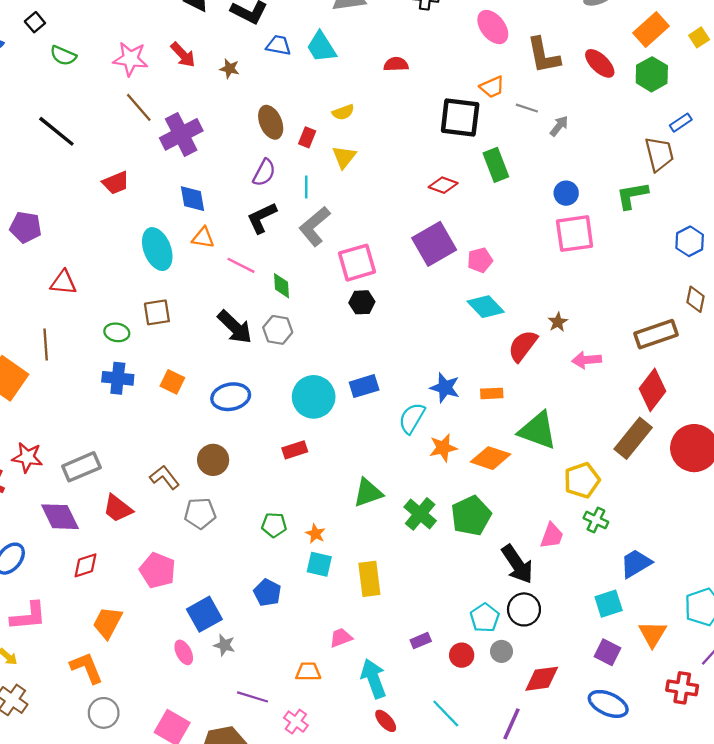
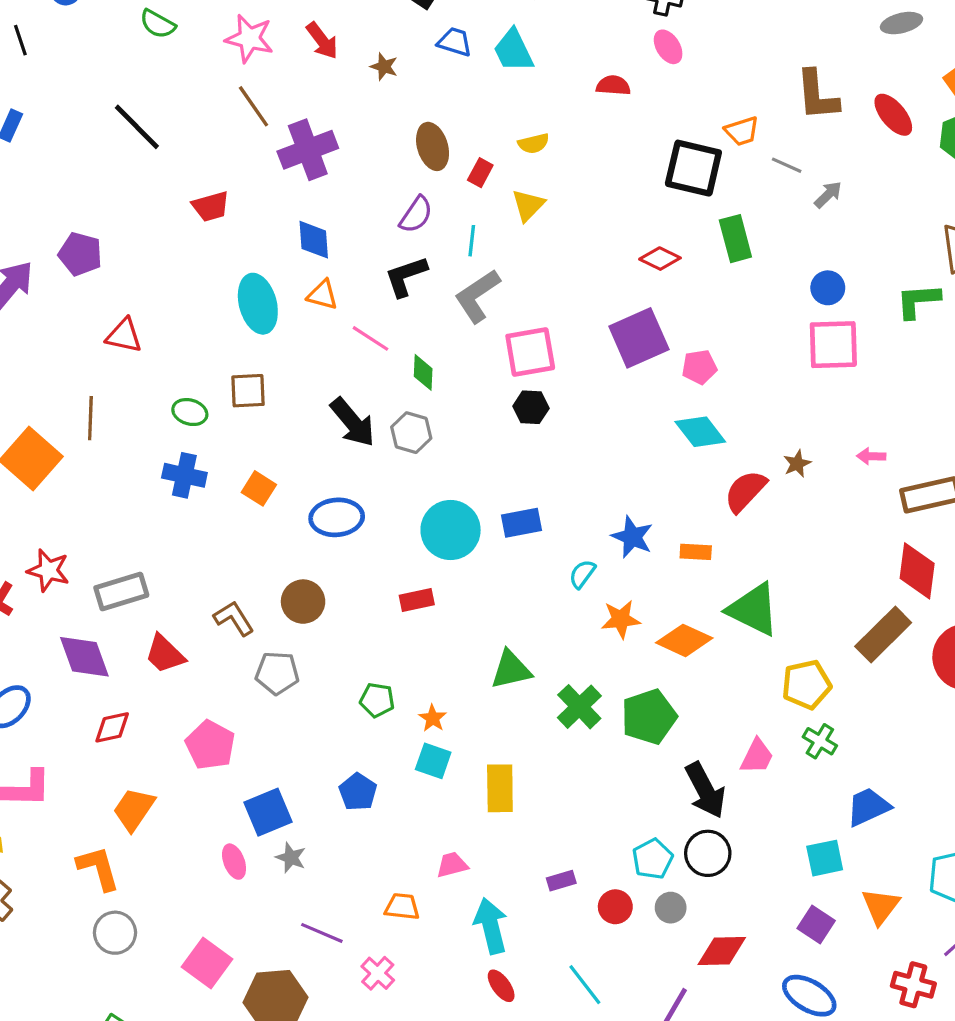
pink ellipse: (493, 27) -> (668, 47), moved, size x0.7
pink arrow: (587, 360) -> (871, 456), moved, size x0.7
red diamond: (653, 390) -> (917, 571), turned -36
cyan semicircle: (412, 418) -> (582, 574), size x0.7

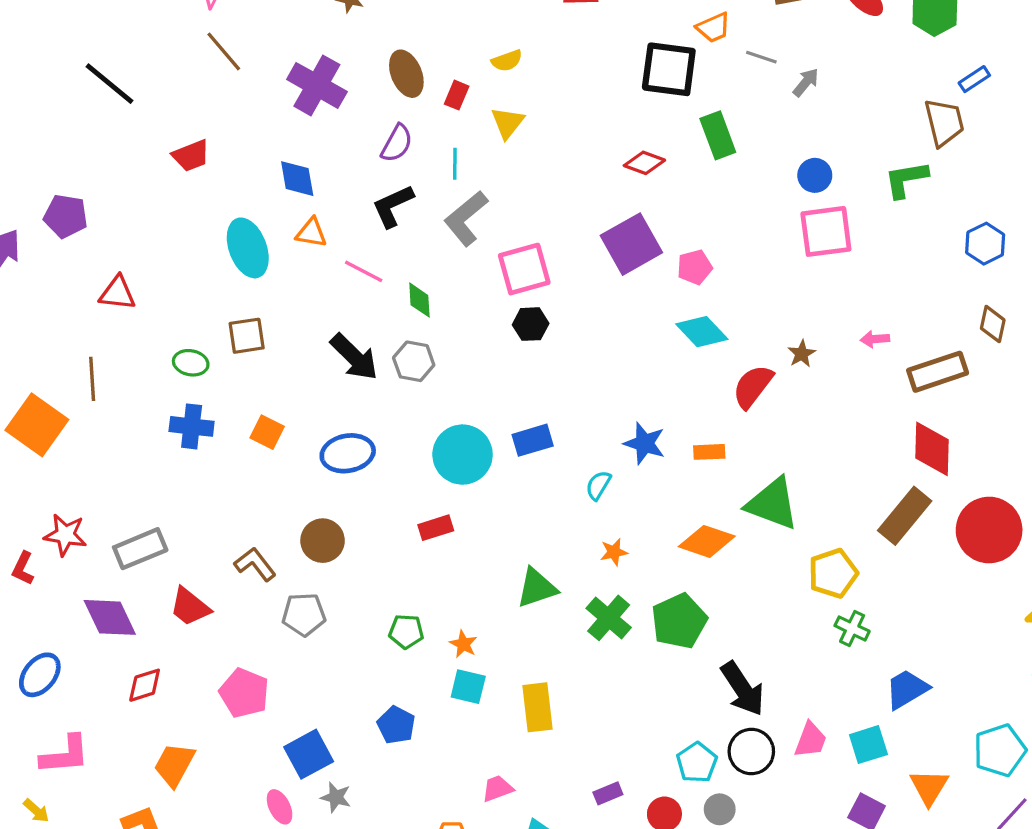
purple cross: (308, 150) -> (317, 85), moved, turned -34
orange star: (621, 619) -> (614, 552), moved, size x0.7
pink trapezoid: (757, 756) -> (811, 740), moved

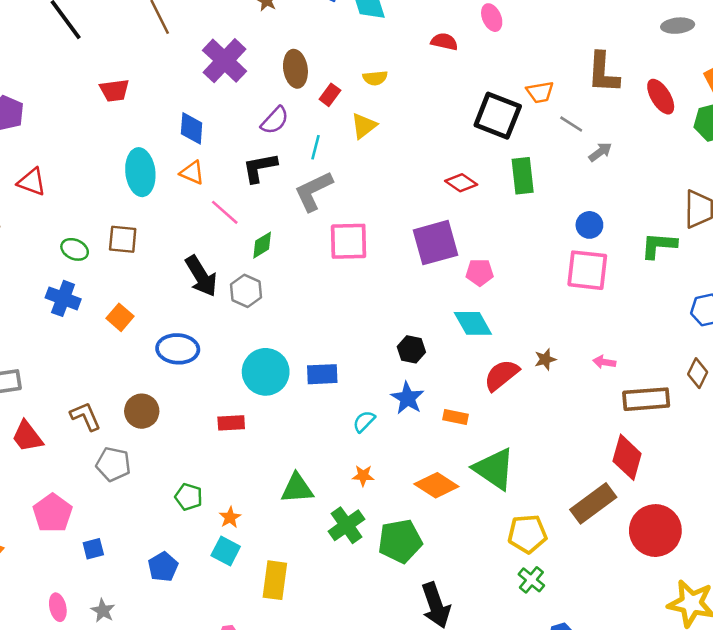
green diamond: (419, 300) -> (262, 245), turned 48
black hexagon: (531, 324) -> (411, 349), moved
blue square: (309, 754) -> (93, 549), moved, size x0.6

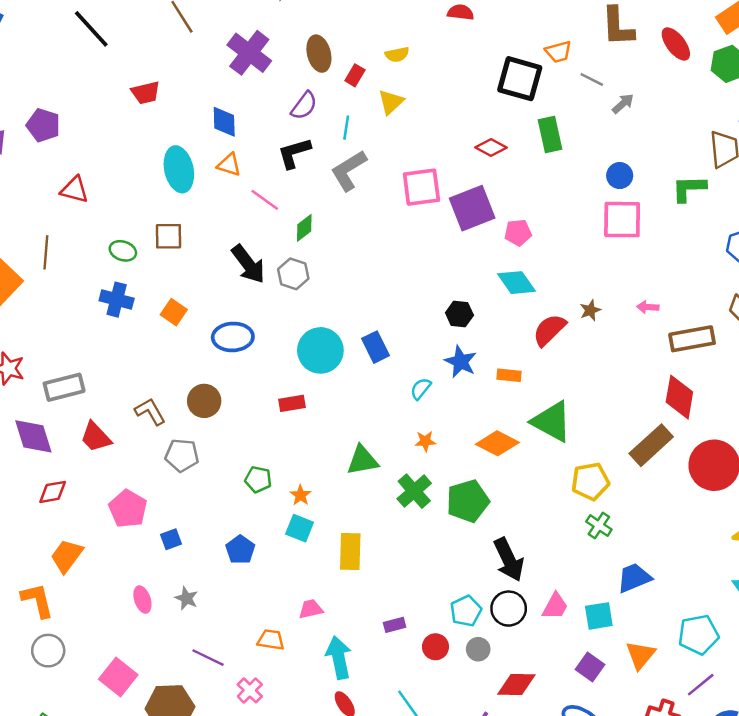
pink square: (349, 241) -> (421, 187), moved
blue rectangle: (322, 374) -> (375, 347), turned 72

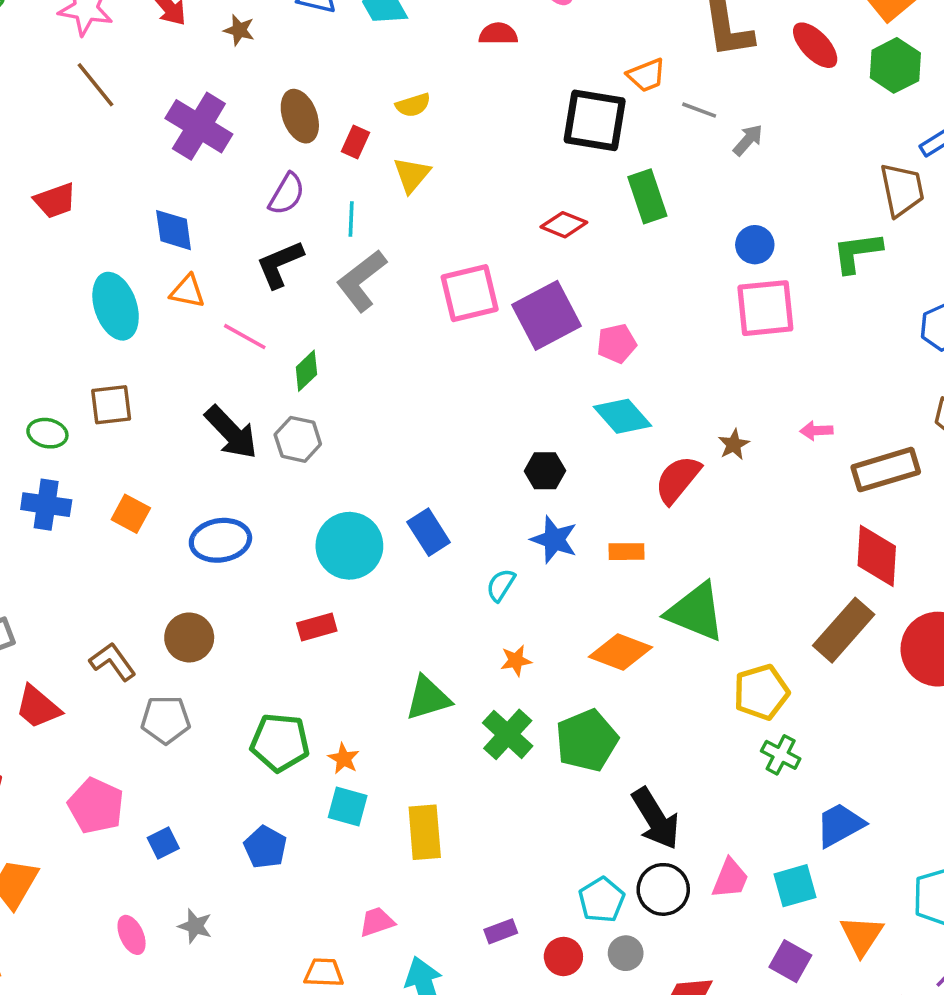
green pentagon: (258, 479) -> (280, 742), size x1.5

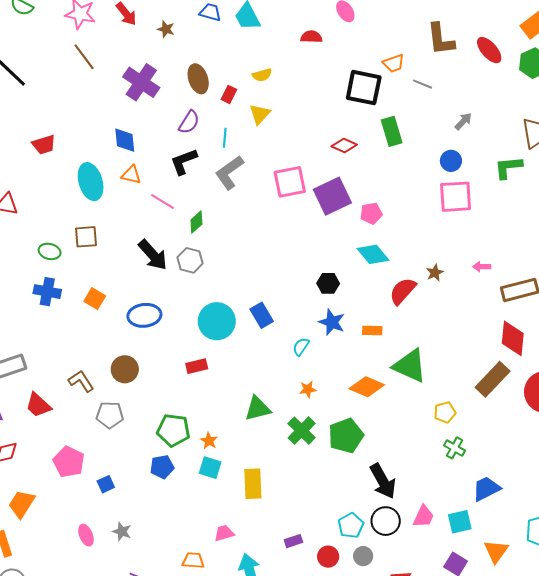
gray arrow: (748, 140) -> (463, 121), moved
red trapezoid: (55, 200) -> (44, 145), moved
yellow pentagon: (761, 692) -> (445, 412), size x0.7
blue pentagon: (265, 847) -> (162, 467), moved, turned 30

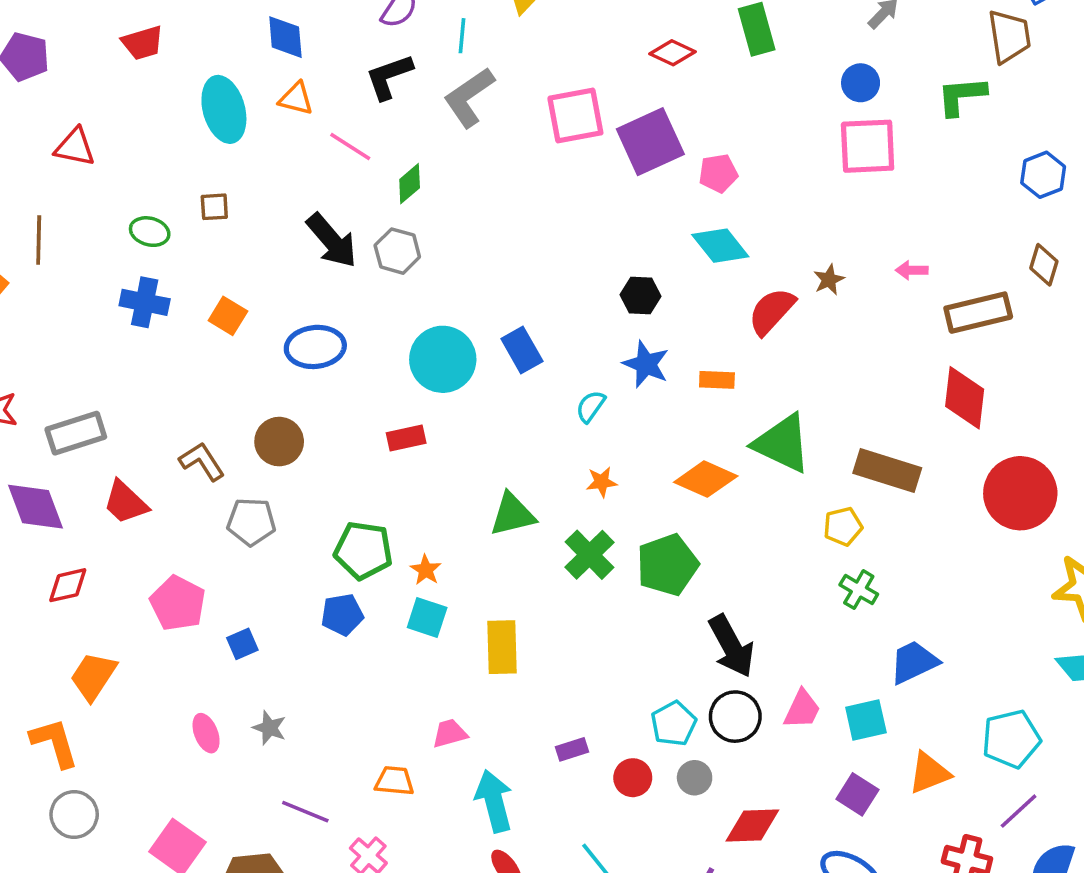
brown square: (86, 237) -> (214, 207), size x0.7
brown rectangle: (493, 379) -> (887, 470), moved, turned 63
orange triangle: (496, 551) -> (929, 773), turned 32

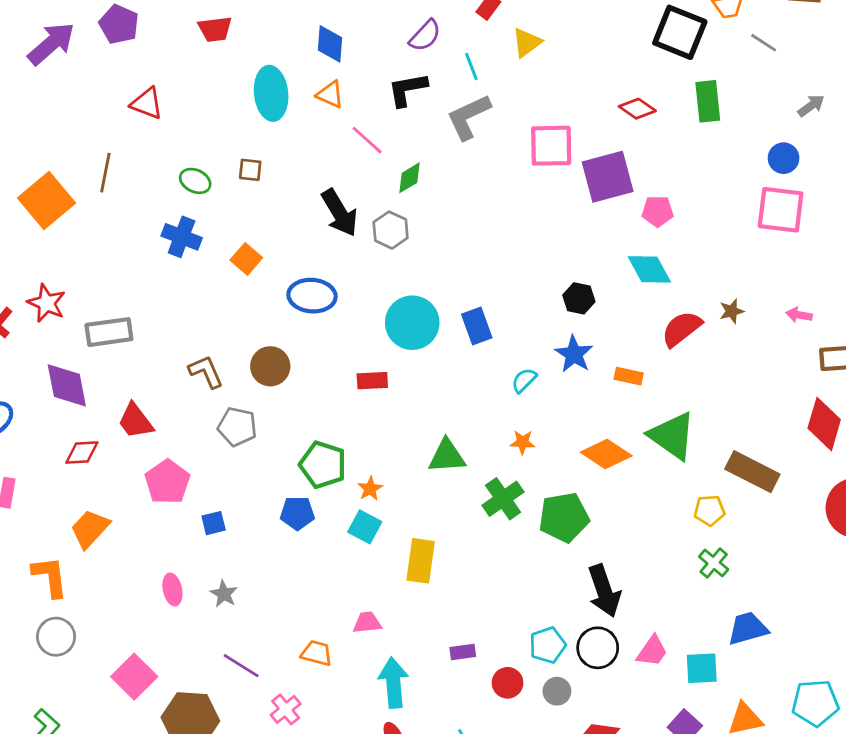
cyan line: (462, 36) -> (471, 67), turned -36
red trapezoid: (125, 502) -> (135, 421), moved

